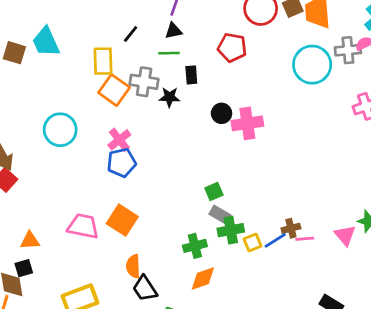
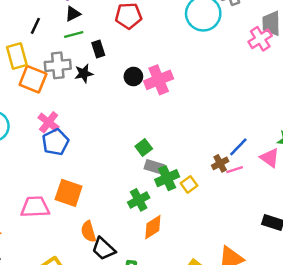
blue line: (275, 240) -> (238, 147), moved

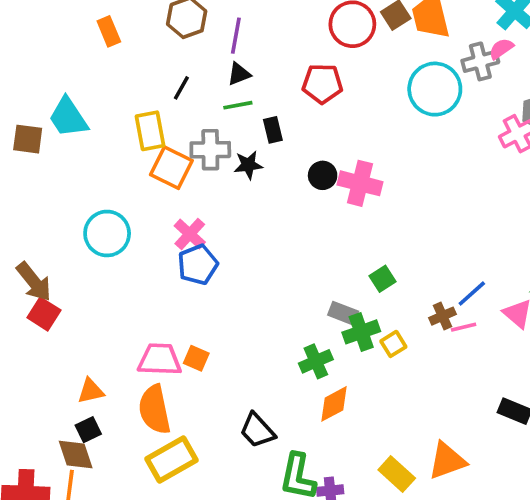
pink cross: (159, 80) -> (360, 183), turned 32
green square: (144, 147) -> (382, 279), moved
orange square: (69, 193) -> (196, 358), moved, size x0.6
orange semicircle: (88, 231) -> (155, 409), moved, size x1.5

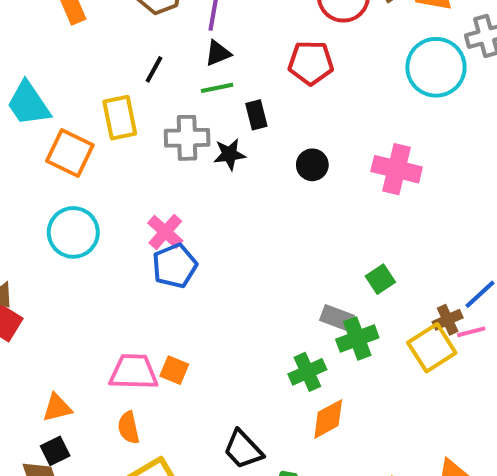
orange square: (171, 168) -> (70, 153), moved
pink cross: (360, 183) -> (397, 169), moved
yellow square: (393, 344) -> (432, 348), moved, size x1.6
orange semicircle: (155, 409) -> (129, 428), size x0.6

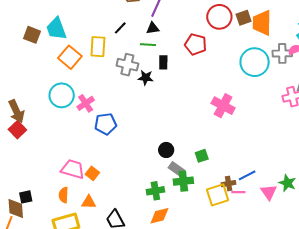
black circle: (312, 165) -> (166, 150), moved
pink cross: (165, 232) -> (86, 103), moved
orange triangle: (57, 408) -> (89, 202), moved

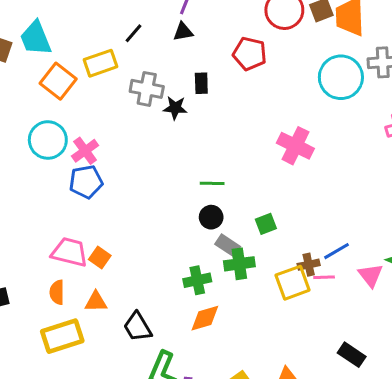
green line: (148, 45) -> (212, 183), moved
yellow rectangle: (98, 47) -> (100, 63), turned 70
blue pentagon: (106, 124) -> (86, 182), moved

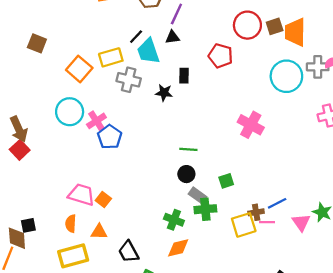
cyan trapezoid: (36, 38) -> (148, 51), moved
gray cross: (147, 89) -> (129, 80), moved
blue pentagon: (86, 182) -> (110, 137), moved, turned -30
green cross: (197, 280) -> (174, 220), turned 30

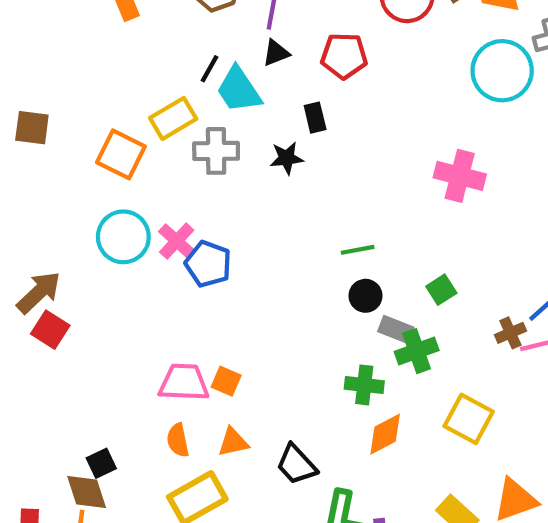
red pentagon: (220, 56) -> (344, 56), moved
brown arrow: (19, 129) -> (39, 292), turned -95
yellow square: (244, 225) -> (469, 419), moved, turned -30

